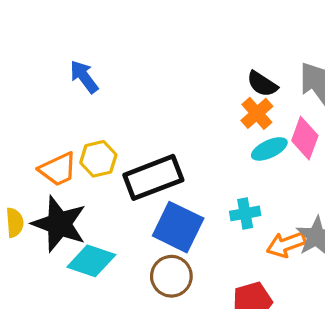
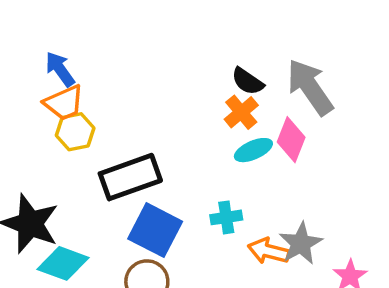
yellow hexagon: (98, 159) -> (75, 132), moved
orange trapezoid: (58, 169) -> (64, 103), moved
orange arrow: (286, 244) -> (269, 251), turned 33

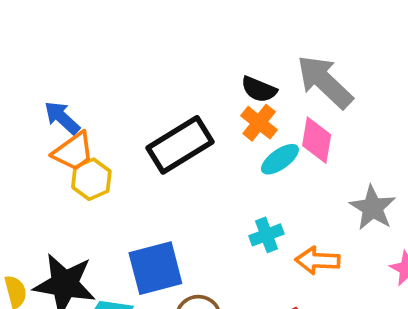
black rectangle: (130, 177) -> (180, 145), moved
blue square: (155, 230) -> (155, 268), moved, turned -30
gray star: (301, 244) -> (373, 208), moved

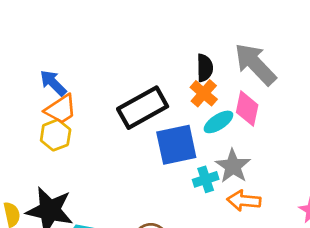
black semicircle: (259, 89) -> (205, 68), turned -116
yellow hexagon: (91, 179) -> (56, 135), moved
gray star: (373, 208) -> (233, 166), moved
blue square: (155, 268) -> (176, 145), moved

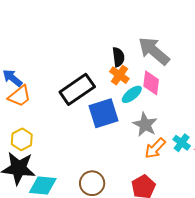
yellow hexagon: (56, 135) -> (22, 139), moved
cyan cross: (206, 179) -> (182, 143), moved, turned -30
orange arrow: (244, 201) -> (155, 148), turned -45

